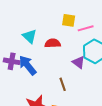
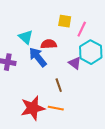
pink line: (86, 28) -> (82, 29), turned -49
blue arrow: (28, 65) -> (38, 57), moved

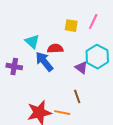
pink line: (82, 29) -> (93, 22), moved
brown line: (59, 85) -> (77, 97), moved

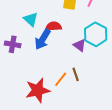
blue arrow: (44, 62) -> (43, 39), turned -110
orange line: (62, 113) -> (61, 79), moved, turned -63

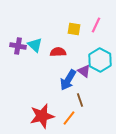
blue arrow: (43, 39) -> (68, 80), moved
purple cross: (13, 44) -> (18, 46), moved
orange line: (61, 79) -> (69, 118), moved

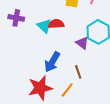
cyan triangle: (35, 45) -> (44, 26), moved
blue arrow: (68, 80) -> (52, 62), moved

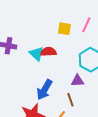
purple triangle: (82, 43) -> (77, 81), moved, turned -40

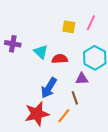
red semicircle: (48, 52) -> (60, 59), moved

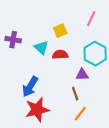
yellow square: (69, 27) -> (60, 31), moved, turned -32
blue arrow: (49, 88) -> (30, 87), moved
orange line: (64, 116) -> (80, 114), moved

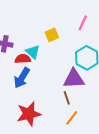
red semicircle: (60, 55) -> (23, 59), moved
purple triangle: (82, 75) -> (74, 79), size x1.6
blue arrow: (30, 87) -> (22, 78), moved

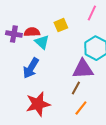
red semicircle: (23, 59) -> (32, 32), moved
brown line: (67, 98) -> (76, 88), turned 48

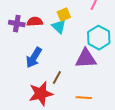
cyan triangle: (42, 42) -> (59, 27), moved
brown line: (76, 88) -> (57, 78), moved
orange line: (81, 108) -> (84, 98), turned 56

